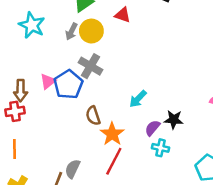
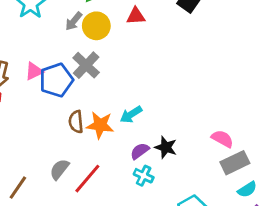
red triangle: (123, 15) -> (136, 16), turned -35
orange star: (112, 134) -> (100, 125), moved, turned 30
gray semicircle: (73, 169) -> (59, 169), moved

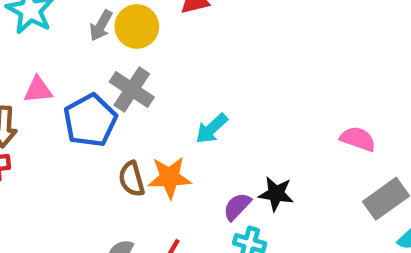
pink triangle: (34, 71) -> (38, 90), moved, turned 30
cyan arrow: (131, 115) -> (212, 129), moved
pink semicircle: (222, 139) -> (358, 139), moved

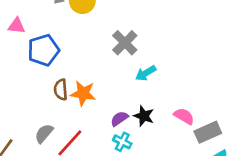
gray cross: (132, 90) -> (125, 43), moved
cyan arrow: (212, 129) -> (146, 73), moved
pink semicircle: (358, 139) -> (184, 116), moved

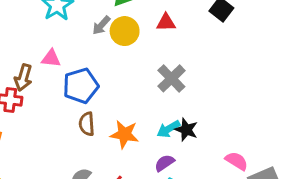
cyan arrow: (146, 73) -> (168, 129), moved
brown semicircle: (61, 90) -> (87, 124), moved
black star: (144, 116) -> (186, 130), moved

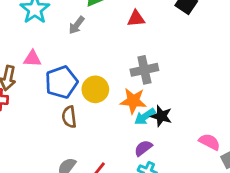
yellow circle: (125, 31) -> (95, 89), moved
gray cross: (171, 78) -> (144, 70), turned 36
orange star: (124, 134) -> (133, 101), moved

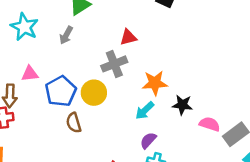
red triangle: (136, 19) -> (128, 37), moved
gray cross: (144, 70) -> (114, 64), moved
orange star: (133, 101) -> (155, 83), moved
black star: (161, 116) -> (182, 105), moved

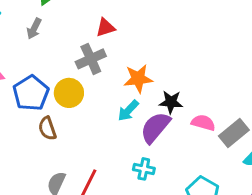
purple semicircle: (148, 140) -> (155, 128), moved, size x1.6

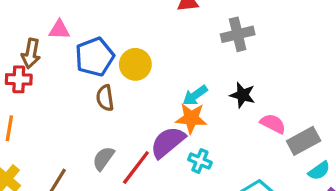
gray cross: (91, 59) -> (238, 34), moved
orange star: (138, 79) -> (191, 118), moved
purple semicircle: (155, 128) -> (168, 142), moved

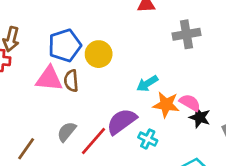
pink triangle: (59, 30) -> (49, 79), moved, size x1.5
black star: (243, 95) -> (200, 117), moved
orange star: (191, 118) -> (166, 105), moved
pink semicircle: (273, 124) -> (190, 103), moved

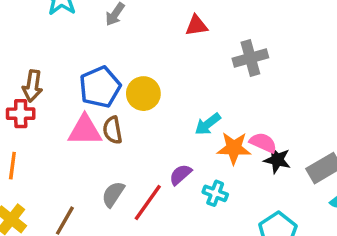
purple semicircle: (122, 121) -> (180, 175), size x0.6

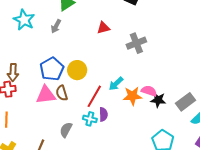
purple semicircle: (180, 175) -> (103, 114), turned 136
cyan cross: (215, 193) -> (90, 119), moved
red line: (148, 203) -> (94, 96), moved

